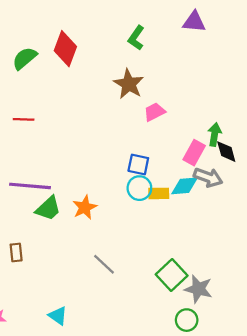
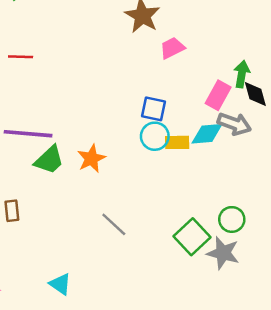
green circle: (187, 320) -> (232, 219), moved

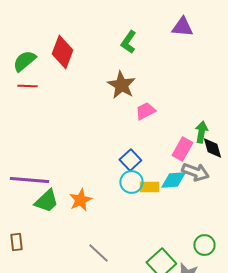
red line: (21, 57) -> (27, 86), moved
blue square: (154, 109) -> (130, 160), turned 35
green circle: (232, 219) -> (204, 245), moved

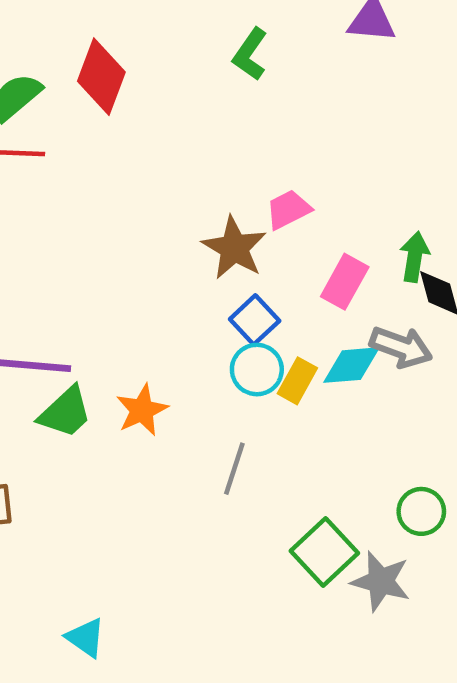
brown star: (121, 85) -> (234, 248), moved
pink rectangle: (182, 149) -> (345, 282), moved
yellow rectangle: (149, 187) -> (297, 381), turned -60
gray line: (98, 253) -> (234, 469), moved, turned 65

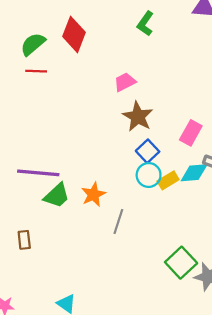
pink trapezoid: (288, 210) -> (125, 82), moved
yellow rectangle: (297, 381) -> (168, 180), turned 30
gray line: (234, 469) -> (118, 221), moved

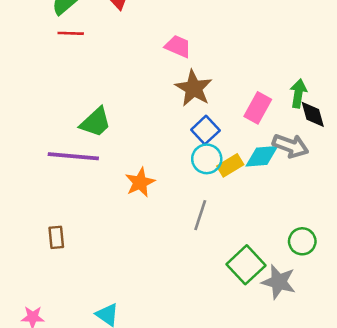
pink trapezoid: (125, 82) -> (178, 46), turned 50
green trapezoid: (57, 196) -> (96, 122), moved
gray line: (118, 221) -> (200, 215), moved

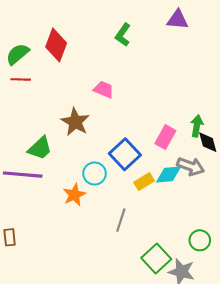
brown star: (194, 88) -> (75, 122), moved
blue square: (205, 130) -> (125, 154), size x1.4
cyan circle: (207, 159) -> (95, 174), moved

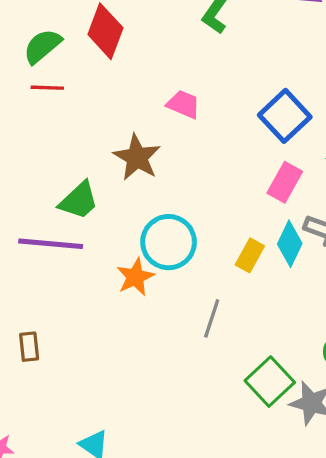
blue square: (125, 154) -> (285, 116), moved
cyan circle: (95, 174) -> (169, 242), size x1.4
cyan diamond: (168, 175) -> (290, 244), turned -60
yellow rectangle: (144, 182) -> (250, 255), turned -30

